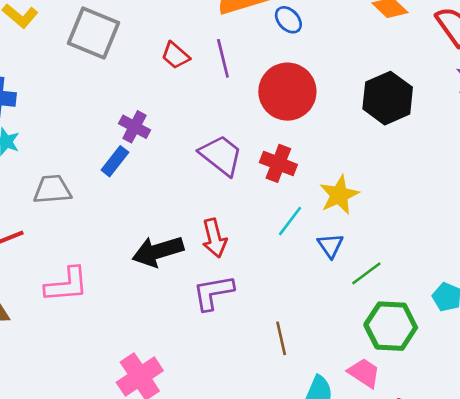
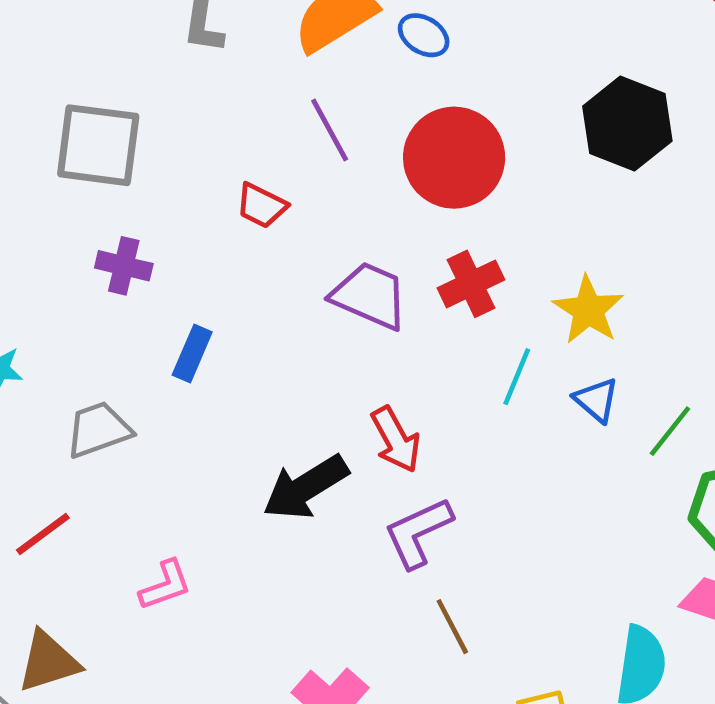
red trapezoid: (175, 55) -> (261, 206), moved
purple cross: (135, 127) -> (124, 266), moved
red cross: (278, 163) -> (471, 284), turned -32
pink L-shape: (67, 285) -> (165, 585), size x0.7
brown line: (281, 338) -> (452, 627), moved

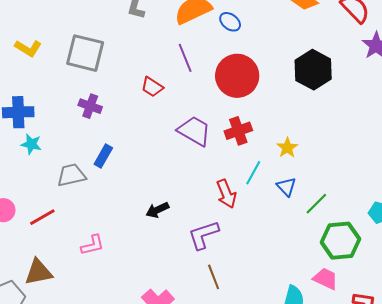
yellow star: (588, 310) -> (287, 148), size x0.7
blue rectangle: (192, 353) -> (103, 156), moved
red arrow: (396, 440) -> (226, 194), moved
black arrow: (306, 487) -> (157, 210), size x0.6

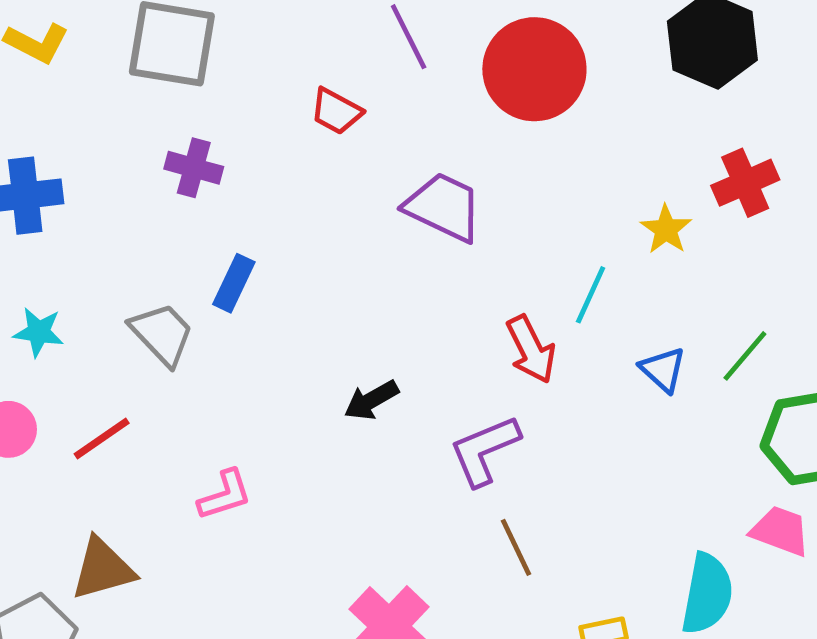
red cross: (238, 131) -> (745, 183), moved
cyan star: (31, 144) -> (39, 332), moved
gray trapezoid: (71, 175) -> (162, 334), turned 64
blue triangle: (286, 187) -> (663, 370), moved

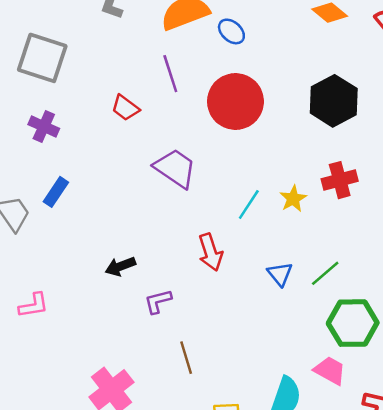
cyan line: (591, 295) -> (249, 205), moved
purple L-shape: (484, 450) -> (158, 301), moved, size x0.7

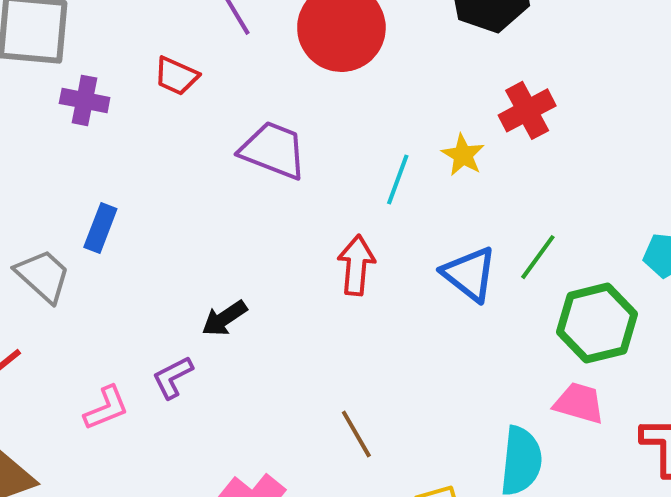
purple cross: (44, 127) -> (85, 100), moved
red arrow: (210, 252) -> (356, 265), turned -144
blue triangle: (280, 274) -> (469, 274), size x1.4
purple L-shape: (158, 301) -> (173, 377), moved

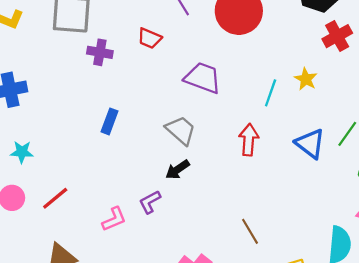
red cross: (527, 110) -> (337, 36), moved
gray trapezoid: (43, 276) -> (181, 130), moved

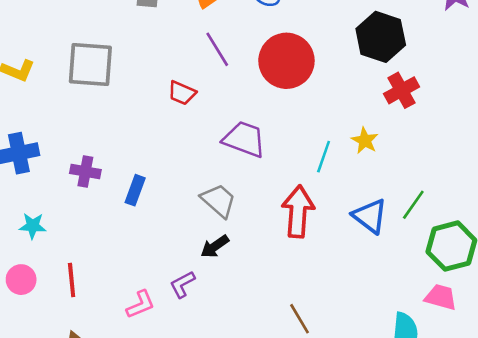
purple cross: (100, 52) -> (85, 171), moved
red arrow: (249, 140) -> (298, 212), size x1.4
red line: (55, 198) -> (72, 280), turned -56

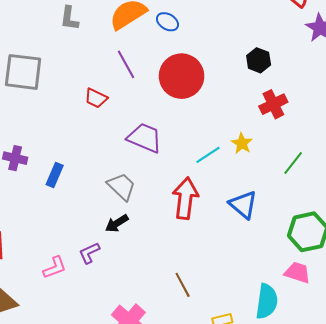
black hexagon: (381, 37) -> (259, 60), size x0.6
cyan line: (324, 157) -> (208, 155), turned 35
green line: (413, 205) -> (293, 163), moved

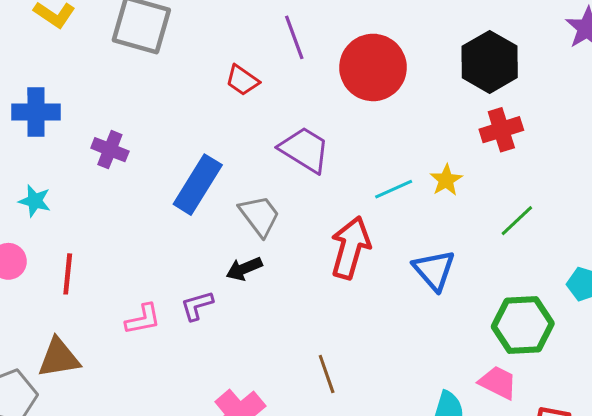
black hexagon: (259, 60) -> (490, 62), size x1.6
blue rectangle: (55, 175) -> (198, 185), moved, size x1.6

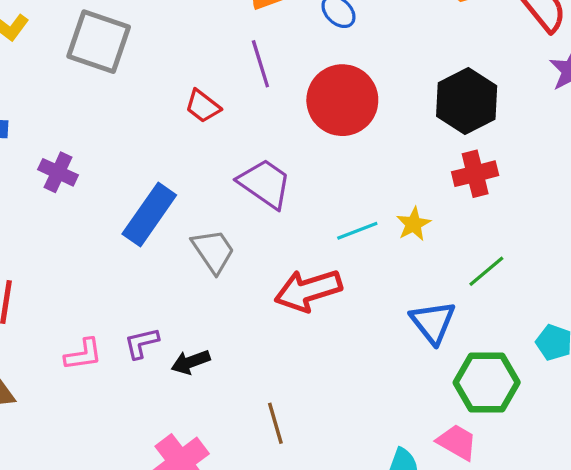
red arrow: (350, 248) -> (308, 290), turned -126
black arrow: (244, 269) -> (191, 362), moved
blue triangle: (434, 270) -> (433, 322), moved

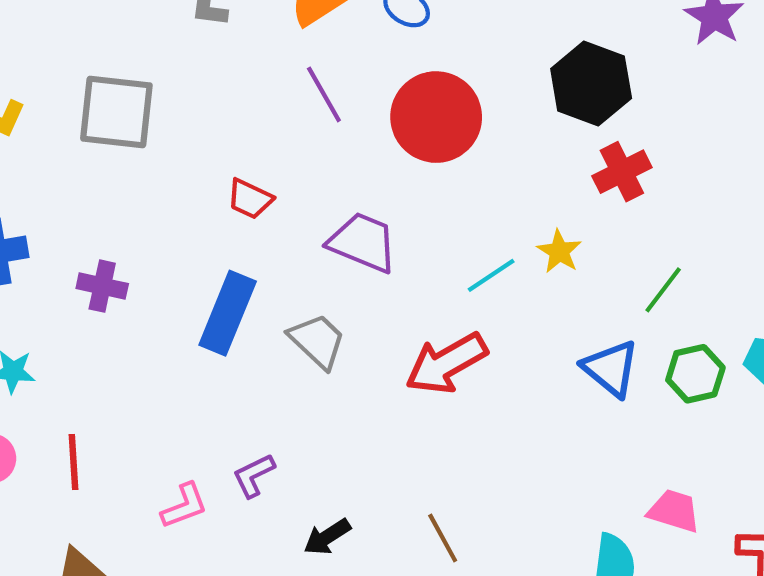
red trapezoid: (203, 106) -> (250, 199), moved
black arrow: (191, 362) -> (327, 537), moved
green hexagon: (487, 382) -> (695, 374), moved, size x0.7

